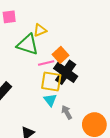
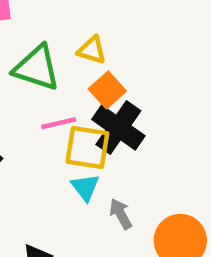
yellow triangle: (40, 30) -> (92, 50), moved, turned 40
pink line: (46, 63) -> (59, 123), moved

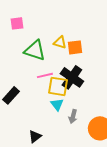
orange square: (107, 90) -> (75, 47), moved, turned 35
gray arrow: (121, 214) -> (73, 116), turned -136

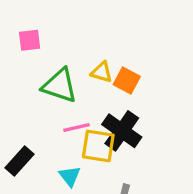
orange square: (75, 47) -> (127, 81), turned 35
cyan triangle: (57, 104) -> (70, 176), moved

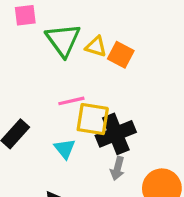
green triangle: (60, 86) -> (63, 40), moved, turned 36
black cross: (122, 131) -> (116, 134), moved, turned 33

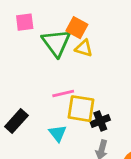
orange square: (121, 55) -> (77, 28), moved
black cross: (116, 134) -> (100, 121), size x0.6

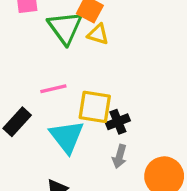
pink line: (63, 94) -> (53, 89), moved
cyan triangle: (58, 133) -> (67, 137), size x1.6

